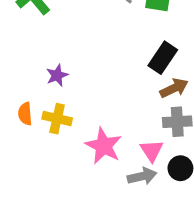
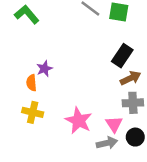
orange semicircle: (25, 114) -> (31, 83), moved
yellow cross: (57, 119) -> (33, 112), moved

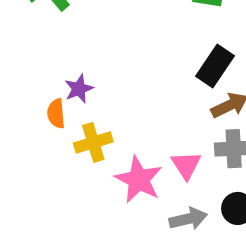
yellow cross: (33, 112) -> (93, 142), moved, turned -30
pink triangle: (114, 124) -> (186, 165), moved

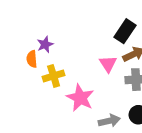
pink triangle: (186, 165) -> (108, 64), moved

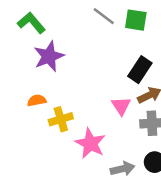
purple star: (45, 44) -> (49, 56), moved, size x1.6
orange semicircle: (32, 59) -> (37, 100), turned 84

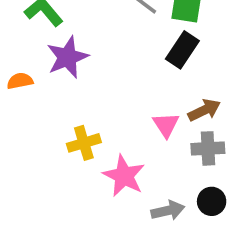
black rectangle: (140, 70) -> (182, 50), moved
orange semicircle: (37, 100) -> (20, 81), moved

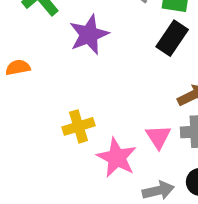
purple star: (67, 57) -> (89, 35), moved
pink triangle: (166, 125) -> (158, 137), moved

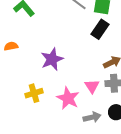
purple star: (89, 35) -> (52, 59), moved
yellow cross: (78, 126) -> (34, 93), moved

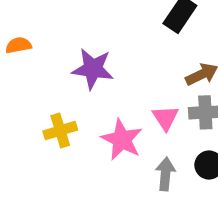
purple star: (52, 59) -> (93, 69), turned 30
gray arrow: (92, 117) -> (165, 174), turned -72

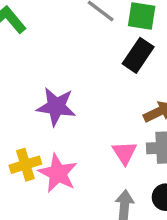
pink star: (122, 140) -> (58, 173), moved

